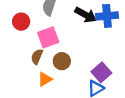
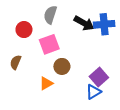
brown semicircle: (37, 57) -> (16, 62), moved

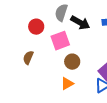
black arrow: (84, 23) -> (80, 23), moved
orange triangle: (46, 83) -> (67, 84), moved

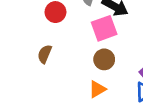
pink square: (60, 41) -> (104, 28), moved

